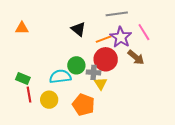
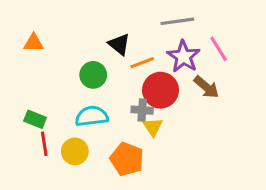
orange line: (104, 39) -> (142, 63), moved
green circle: (76, 65) -> (93, 75), moved

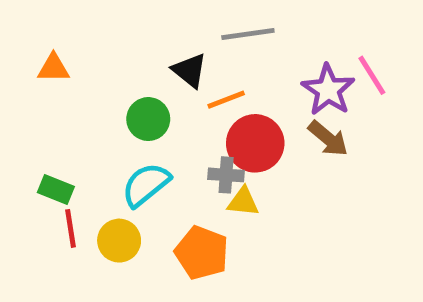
gray line: (177, 21) -> (248, 34), moved
pink line: (219, 49) -> (372, 75), moved
purple star: (183, 57) -> (328, 90), moved
cyan semicircle: (92, 116) -> (146, 185), turned -32
yellow triangle: (153, 127) -> (243, 202), turned -50

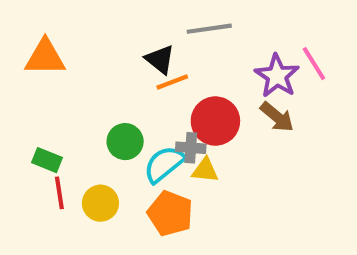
orange triangle: (53, 68) -> (45, 57), size x1.5
orange line: (226, 100) -> (172, 82), moved
green circle: (148, 119) -> (125, 142), moved
cyan semicircle: (146, 185) -> (164, 164), moved

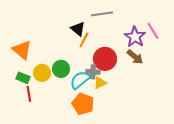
orange triangle: (45, 57) -> (22, 50), moved, turned 40
orange line: (172, 82) -> (84, 40), turned -42
yellow triangle: (205, 170) -> (100, 83), turned -32
yellow circle: (100, 203) -> (42, 73), moved

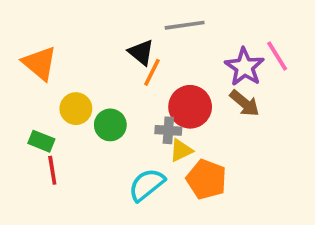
orange triangle: (22, 50) -> (40, 63), moved
yellow circle: (42, 73) -> (76, 109), moved
cyan semicircle: (80, 80) -> (147, 185), moved
orange pentagon: (83, 104) -> (206, 179), moved

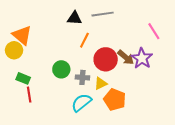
black triangle: (141, 52) -> (74, 18), moved, turned -35
purple star: (244, 67) -> (142, 58), moved
brown arrow: (244, 103) -> (126, 57), moved
yellow circle: (76, 109) -> (14, 50), moved
gray cross: (168, 130) -> (82, 77), moved

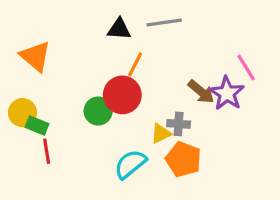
pink line: (154, 31) -> (246, 68), moved
yellow circle: (14, 50) -> (23, 113), moved
red circle: (106, 59) -> (122, 95), moved
gray cross: (82, 77) -> (179, 124), moved

